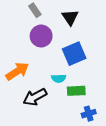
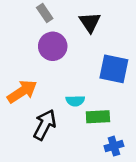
blue square: (74, 54) -> (114, 69), moved, turned 35
black arrow: (35, 97) -> (45, 125), turned 145

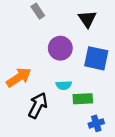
black triangle: (90, 22) -> (87, 19), moved
purple circle: (53, 46) -> (60, 48), moved

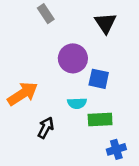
blue square: (96, 58) -> (99, 79), moved, size x0.7
black arrow: (38, 105) -> (46, 128), size x0.7

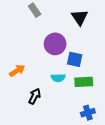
orange arrow: (23, 94) -> (17, 71), size x0.7
green rectangle: (100, 120) -> (84, 82), moved

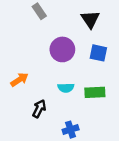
blue square: (75, 59) -> (98, 53), moved
blue cross: (88, 113) -> (71, 130), moved

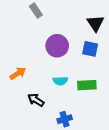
black triangle: (90, 19) -> (95, 23), moved
black arrow: (39, 109) -> (36, 100), turned -84

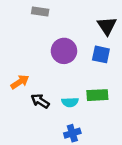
gray rectangle: (36, 11) -> (40, 12), turned -48
cyan semicircle: (60, 81) -> (70, 102), moved
black arrow: (36, 100) -> (40, 101), moved

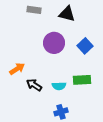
black triangle: (107, 26) -> (67, 14), moved, turned -42
blue square: (101, 54) -> (85, 46), turned 35

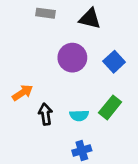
green rectangle: (82, 80) -> (110, 107), turned -48
black arrow: (34, 85) -> (45, 114), turned 49

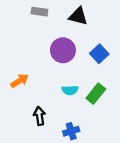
black arrow: (45, 114) -> (39, 116), moved
cyan semicircle: (79, 116) -> (70, 90), moved

